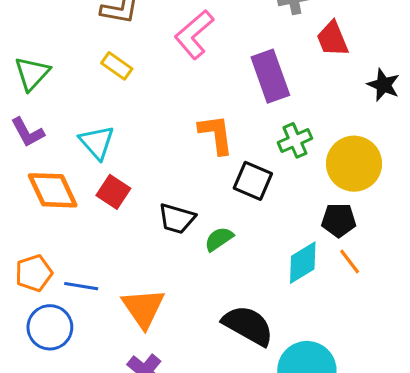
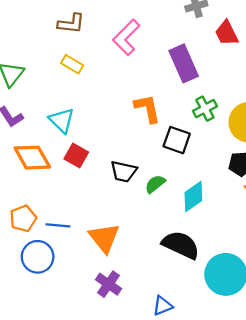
cyan diamond: (303, 263) -> (193, 196), moved

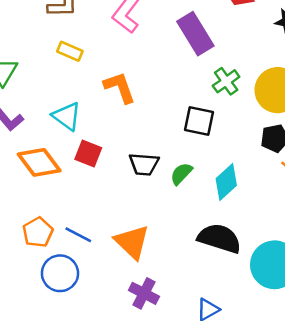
orange L-shape: (147, 108) -> (120, 87), moved
blue line: (58, 225) -> (78, 235), turned 30

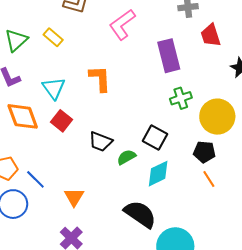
yellow rectangle: (70, 51) -> (53, 37), moved
black square: (199, 121) -> (155, 138), moved
orange triangle: (132, 242) -> (74, 197), size x0.7

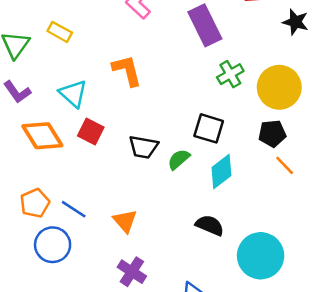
black semicircle: (140, 214) -> (210, 225), size x0.7

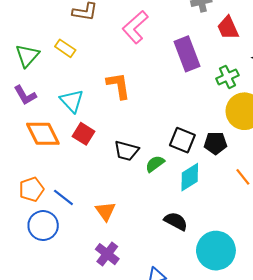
green cross: (230, 74) -> (227, 77), moved
black pentagon: (272, 134) -> (216, 143), moved

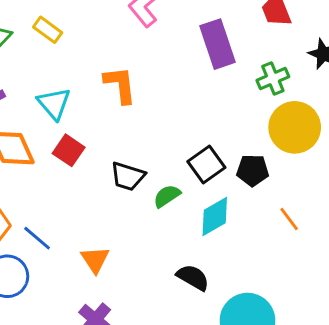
black square: (182, 140) -> (206, 165), turned 30

